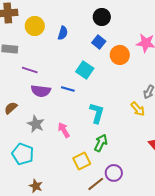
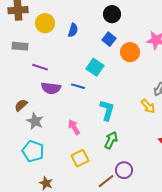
gray star: (36, 124) -> (35, 121), moved
yellow square: (82, 161) -> (80, 158), moved

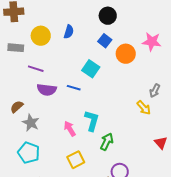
yellow circle: (45, 23) -> (41, 36), moved
cyan L-shape: (107, 110) -> (92, 121), moved

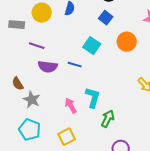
orange circle: (126, 54) -> (127, 42), moved
brown semicircle: (17, 107) -> (18, 84), turned -80
yellow square: (76, 160) -> (67, 137), moved

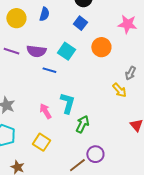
purple semicircle: (48, 67) -> (36, 51), moved
yellow square: (67, 137) -> (41, 142), turned -30

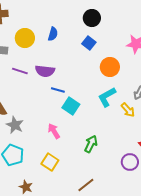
cyan square: (66, 51) -> (71, 106), moved
cyan L-shape: (67, 103) -> (107, 97), moved, turned -135
purple circle: (95, 154) -> (130, 162), moved

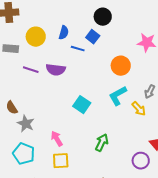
blue square: (89, 43) -> (93, 37), moved
blue line: (58, 90) -> (78, 49), moved
pink arrow: (54, 131) -> (57, 139), moved
yellow square: (50, 162) -> (61, 161), turned -36

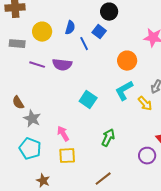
blue line: (78, 49) -> (84, 44), turned 48

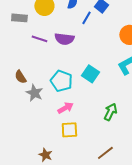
blue line: (84, 44) -> (86, 18), turned 56
pink arrow: (63, 134) -> (65, 108), turned 91
cyan pentagon: (30, 149) -> (61, 81), moved

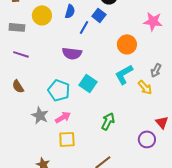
purple line: (39, 39) -> (21, 54), moved
purple semicircle: (64, 39) -> (72, 53), moved
gray star: (34, 93) -> (40, 115), moved

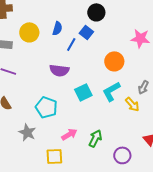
cyan square: (88, 83) -> (83, 92), moved, turned 30
pink arrow: (63, 117) -> (69, 134), moved
purple circle: (147, 139) -> (122, 155), moved

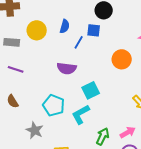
blue square: (86, 32) -> (94, 30), turned -32
cyan L-shape: (111, 91) -> (81, 114), moved
pink arrow: (69, 134) -> (128, 132), moved

